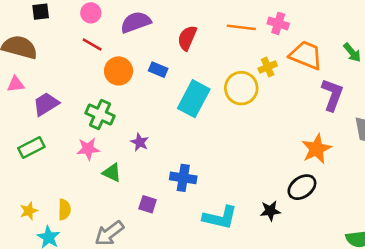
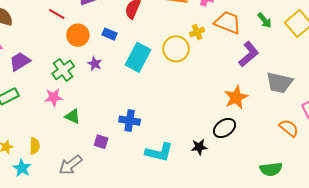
purple L-shape: (332, 95) -> (249, 54), turned 30
green cross: (100, 115) -> (63, 70), turned 30
purple star: (140, 142) -> (95, 64), moved

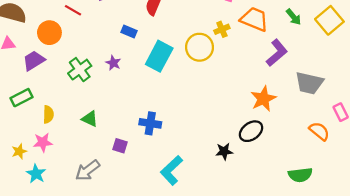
orange circle: (78, 35) -> (49, 33), moved
pink star: (54, 97) -> (43, 142), moved
yellow semicircle: (35, 146) -> (48, 114), moved
cyan L-shape: (159, 152) -> (172, 170), moved, turned 124

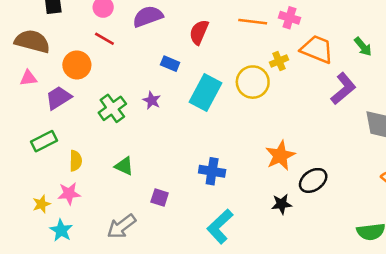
orange star: (263, 99) -> (280, 156), moved
blue cross: (150, 123) -> (212, 171), moved

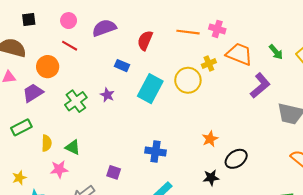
orange star: (280, 156) -> (210, 139), size x0.7
green triangle: (124, 166) -> (73, 147), moved
pink star: (69, 194) -> (59, 169), moved

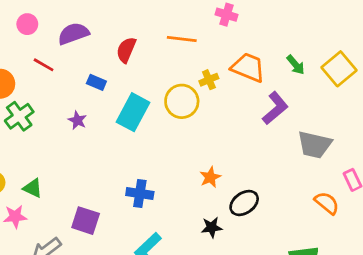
pink cross: (217, 29) -> (227, 15), moved
red line: (70, 46) -> (44, 65), moved
green cross: (76, 101) -> (19, 116), moved
purple square: (114, 172) -> (86, 221), size x1.5

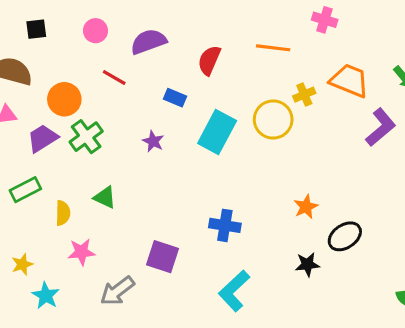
green triangle: (33, 188) -> (105, 197), moved

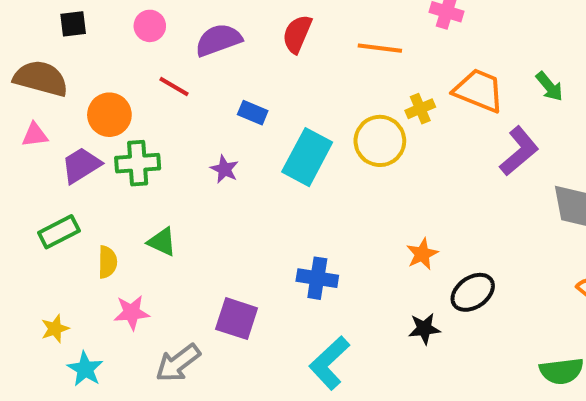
red semicircle: (209, 60) -> (297, 34), moved
green cross: (86, 137) -> (138, 163), turned 32

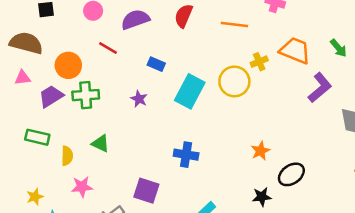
green rectangle: (59, 232) -> (37, 137), turned 40
blue cross: (317, 278) -> (186, 155), moved

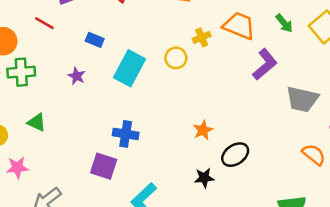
yellow circle: (234, 81) -> (176, 58), size x0.7
purple square: (146, 191) -> (104, 166), moved

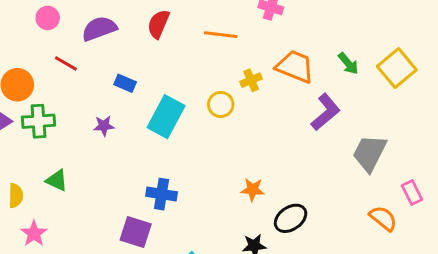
purple star: (77, 76) -> (104, 126), turned -30
gray trapezoid: (302, 99) -> (369, 153), turned 104
orange star: (203, 130) -> (253, 189), turned 30
pink star: (17, 167) -> (34, 234), turned -30

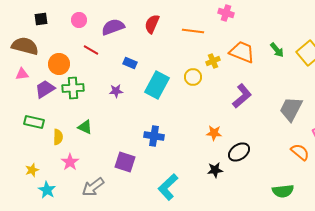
purple L-shape: (325, 112) -> (242, 96), moved
purple square: (136, 232) -> (125, 162), moved

